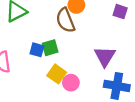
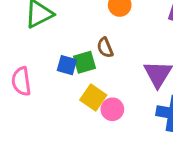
brown semicircle: (65, 20) -> (105, 48), moved, size x0.6

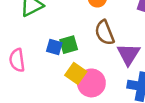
brown semicircle: (105, 48) -> (105, 33), moved, size x1.5
pink circle: (112, 109) -> (91, 83), size x1.5

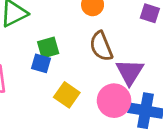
green square: (69, 45) -> (48, 48), moved
pink circle: (91, 83) -> (114, 101), moved

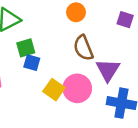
green square: (48, 48) -> (26, 48), moved
pink circle: (114, 101) -> (77, 88), moved

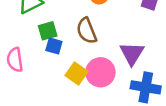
brown semicircle: (83, 48) -> (87, 31), moved

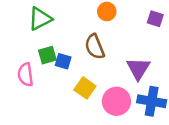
green square: (48, 31) -> (47, 55), moved
pink circle: (100, 72) -> (116, 101), moved

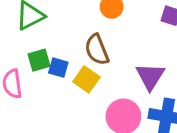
yellow square: (85, 88) -> (86, 79), moved

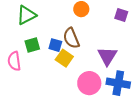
blue square: (58, 68) -> (55, 45), moved

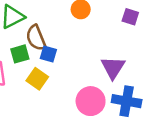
brown semicircle: (71, 38) -> (36, 38), moved
yellow square: (64, 58) -> (37, 79), moved

